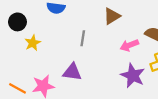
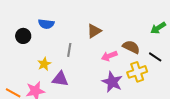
black circle: (17, 22) -> (23, 36), moved
yellow star: (33, 43) -> (44, 64), moved

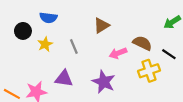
gray line: (69, 50) -> (74, 46), turned -32
yellow star: (44, 64) -> (45, 44), moved
purple star: (112, 82) -> (104, 82), moved

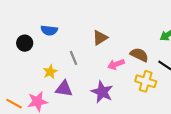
yellow star: (45, 44) -> (50, 72), moved
yellow cross: (149, 71) -> (146, 81), turned 36

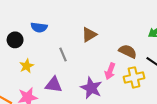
pink arrow: (116, 64) -> (110, 71), moved, turned -49
yellow star: (50, 72) -> (27, 66), moved
yellow cross: (146, 81) -> (134, 77), turned -30

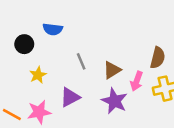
brown triangle: (89, 35) -> (112, 70), moved
brown semicircle: (128, 51) -> (158, 58), turned 78
purple triangle: (54, 85) -> (70, 97), turned -36

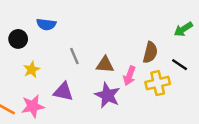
brown triangle: (112, 70) -> (105, 65), turned 36
purple triangle: (70, 97) -> (63, 92), turned 40

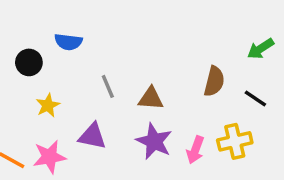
pink arrow: (129, 76) -> (195, 150), moved
yellow cross: (158, 83) -> (235, 141), moved

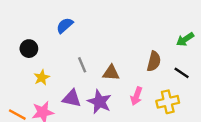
blue semicircle: (68, 42) -> (65, 25), moved, turned 132
purple star: (154, 141) -> (99, 102), moved
pink arrow: (195, 150) -> (136, 96), moved

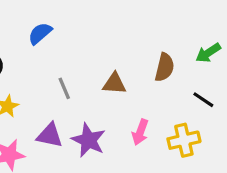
brown semicircle: (154, 61) -> (165, 67), moved
brown triangle: (111, 73) -> (114, 84), moved

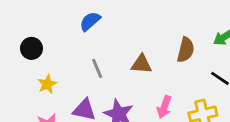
blue semicircle: (40, 33) -> (90, 21), moved

